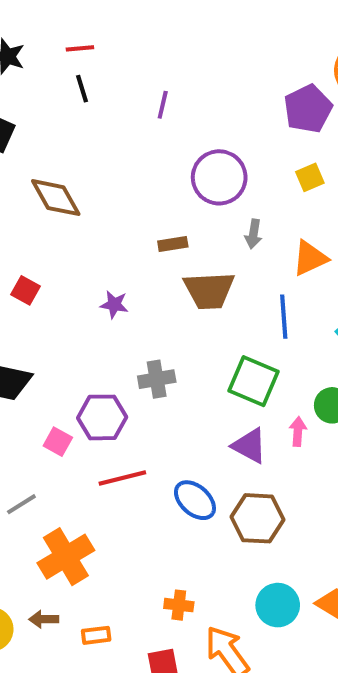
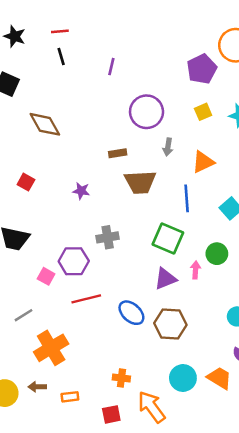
purple triangle: (249, 446) -> (165, 279), turned -50

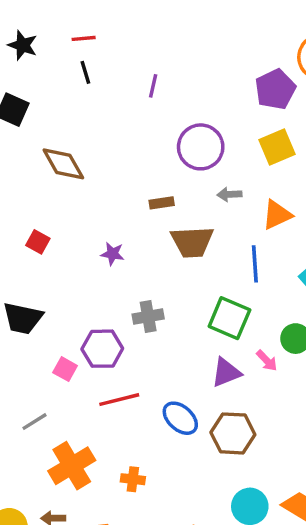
yellow square: (203, 112) -> (277, 147), size x1.5
gray arrow: (168, 147) -> (229, 194), turned 78
pink arrow: (196, 270) -> (267, 361), turned 132
orange cross: (121, 378) -> (133, 479), moved

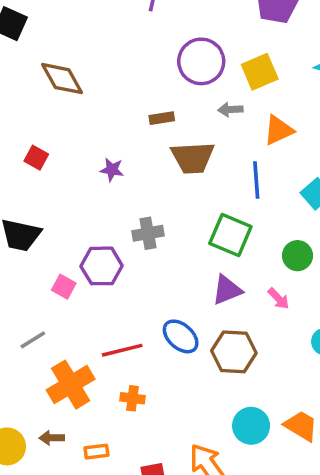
yellow square: (277, 147) -> (260, 72), moved
pink arrow: (267, 361) -> (279, 299), moved
red line: (119, 400) -> (122, 350), moved

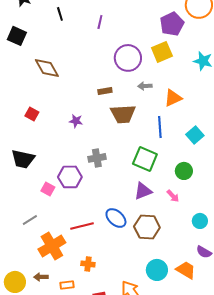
yellow square: (260, 72) -> (162, 52), moved
orange cross: (132, 398) -> (88, 264), moved

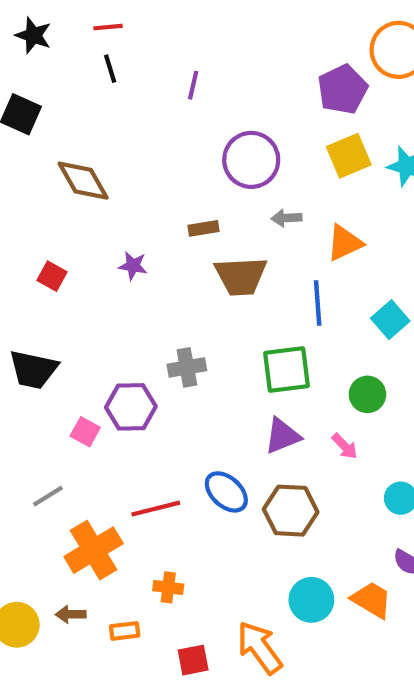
yellow square: (162, 52) -> (349, 156), moved
purple star: (76, 121) -> (133, 266), moved
green square: (145, 159) -> (287, 369), turned -30

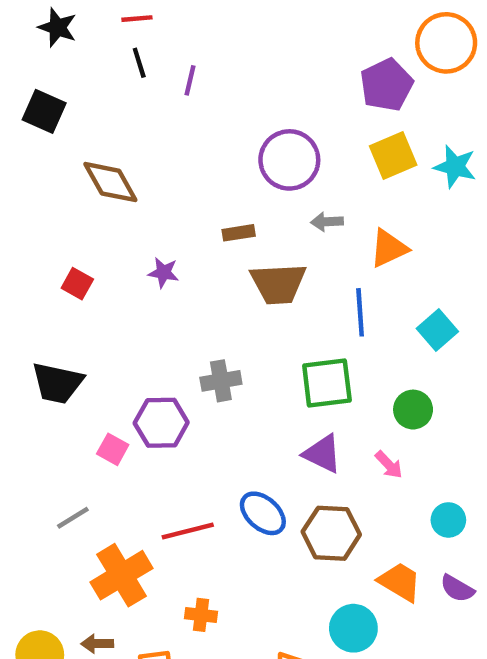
purple line: (193, 85) -> (190, 80), moved
purple triangle: (282, 436) -> (322, 454), turned 48
orange trapezoid: (372, 600) -> (400, 582), moved

